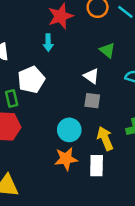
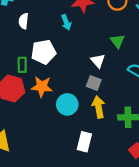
cyan arrow: (48, 43) -> (66, 22), turned -32
yellow arrow: (105, 138) -> (98, 107), moved
orange star: (66, 159) -> (42, 87), moved

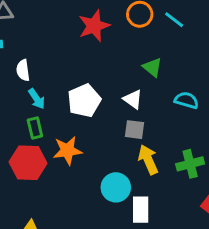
cyan arrow: (66, 22) -> (37, 99), moved
white pentagon: (43, 52) -> (84, 101), moved
cyan circle: (67, 104) -> (116, 187), moved

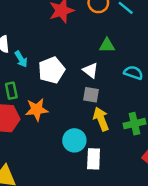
green triangle: (152, 67) -> (107, 45), turned -42
cyan arrow: (37, 99) -> (21, 59), moved

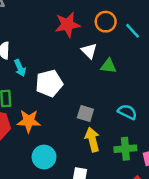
white triangle: (90, 70) -> (89, 51), moved
cyan semicircle: (133, 73) -> (127, 112), moved
cyan circle: (74, 140) -> (44, 157), moved

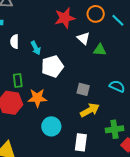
cyan arrow: (20, 68) -> (36, 48), moved
yellow arrow: (92, 139) -> (90, 110), turned 78
green cross: (125, 149) -> (114, 129), moved

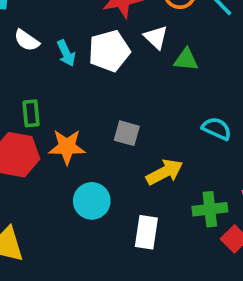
white semicircle: (14, 42) -> (27, 40), turned -56
white pentagon: (52, 66) -> (109, 51), moved
gray square: (83, 89) -> (127, 133), moved

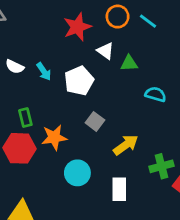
white pentagon: (109, 51) -> (79, 81), moved
cyan semicircle: (217, 129) -> (156, 94), moved
gray square: (127, 133) -> (95, 121), turned 30

